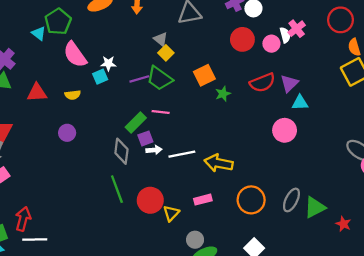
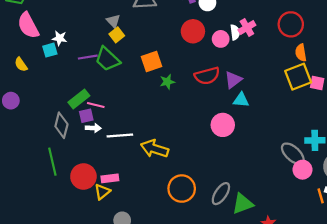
yellow semicircle: (73, 95) -> (21, 64), turned 56
pink line: (161, 112) -> (96, 105), moved
pink rectangle: (203, 200) -> (110, 178), moved

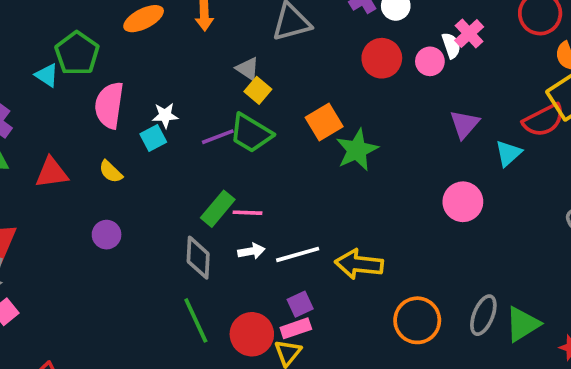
pink semicircle: (28, 25) -> (109, 105), turned 48
red semicircle: (207, 76) -> (544, 120), moved
green star: (167, 82) -> (357, 150), size x1.6
cyan triangle: (241, 100) -> (508, 153), moved, turned -35
purple square: (86, 116) -> (300, 304), moved

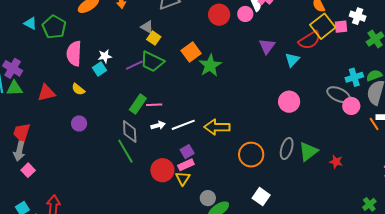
cyan triangle: (47, 75) -> (30, 23), moved
pink circle: (463, 202) -> (289, 102), moved
green line: (196, 320) -> (125, 151), moved

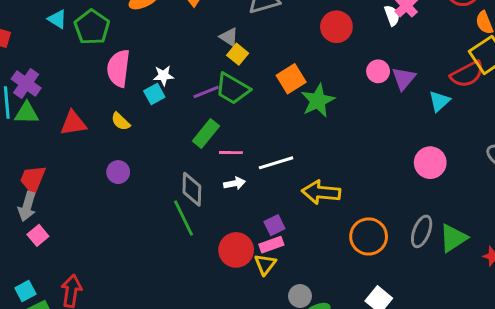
pink circle: (245, 14) -> (378, 71), moved
green rectangle: (138, 104) -> (206, 133), moved
white line: (183, 125) -> (276, 163), moved

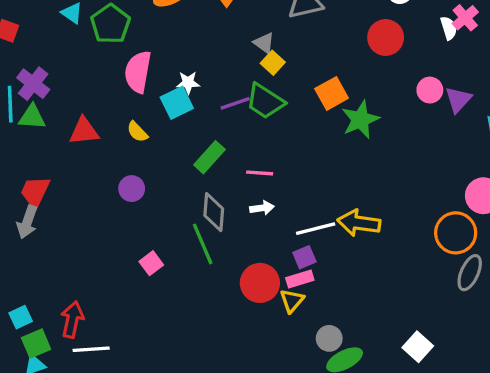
cyan square: (154, 94) -> (177, 103), size x1.4
green rectangle: (206, 133) -> (209, 157), moved
white line: (276, 163) -> (316, 229), moved
pink square: (38, 235) -> (151, 263), moved
orange circle: (369, 236) -> (456, 233), moved

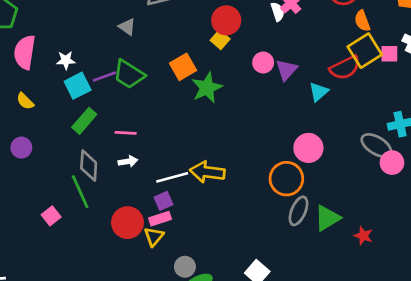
yellow square: (273, 63) -> (220, 40), moved
cyan square: (177, 103) -> (78, 86), moved
pink square: (151, 263) -> (51, 216), moved

